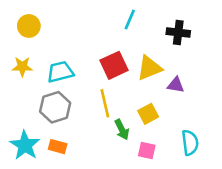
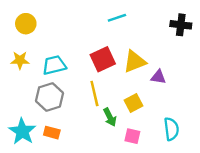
cyan line: (130, 19) -> (117, 18), turned 48
black cross: (178, 33) -> (181, 25), moved

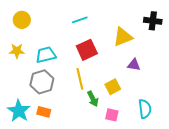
cyan line: (117, 18) -> (80, 20), moved
yellow triangle: (135, 62) -> (123, 37), moved

